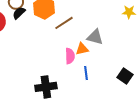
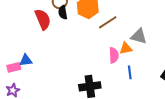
black semicircle: (19, 13) -> (63, 12), turned -56

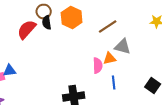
red semicircle: (43, 19) -> (27, 30), turned -115
brown line: (108, 22) -> (108, 26), moved

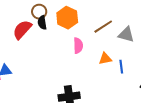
gray triangle: (123, 46) -> (126, 35), moved
pink semicircle: (98, 66) -> (78, 46), moved
blue line: (114, 82) -> (121, 67), moved

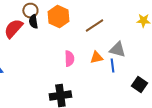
gray triangle: (126, 35) -> (117, 50), moved
pink semicircle: (78, 46) -> (69, 59), moved

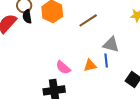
orange triangle: (96, 58) -> (90, 65), moved
pink semicircle: (69, 59) -> (63, 67), moved, turned 133

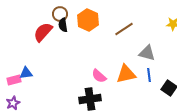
blue line: (106, 60) -> (149, 75), moved
orange triangle: (90, 65) -> (126, 74), size x1.5

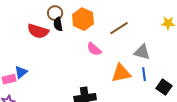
red semicircle: (43, 32) -> (38, 31), turned -115
blue triangle: (26, 73) -> (21, 72), turned -32
pink semicircle: (99, 76) -> (94, 49), moved

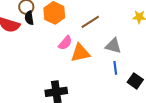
pink semicircle: (94, 49) -> (65, 43), turned -91
orange triangle: (121, 73) -> (80, 53), moved

